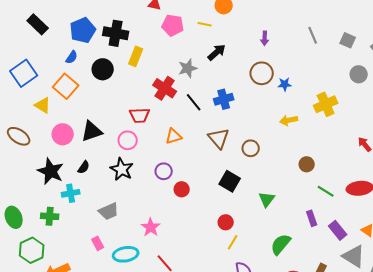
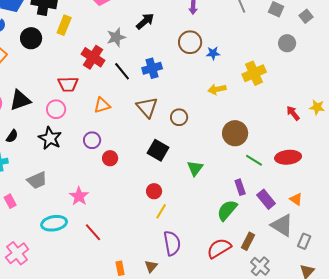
brown circle: (307, 164) -> (235, 133), size x1.6
pink rectangle: (98, 243) -> (10, 201), moved
green semicircle: (281, 244) -> (227, 210), moved

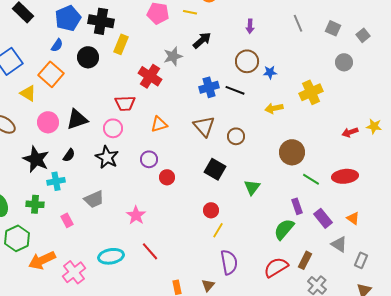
black line: (122, 71) -> (235, 90), moved, turned -30
red arrow: (293, 113) -> (350, 132), turned -70
cyan ellipse: (54, 223) -> (111, 256), moved
gray triangle: (282, 225) -> (339, 244), size x0.7

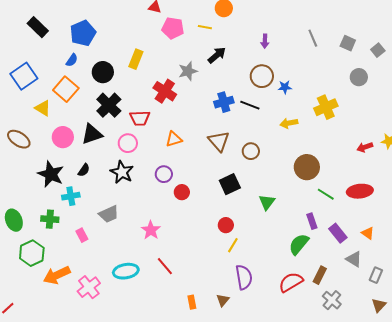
black cross: (101, 21) -> (109, 105), moved, turned 35
black square: (215, 169) -> (230, 184), turned 35

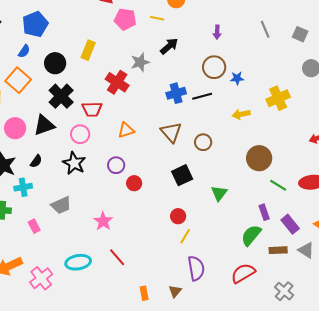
black line: (250, 105) -> (202, 96), turned -36
brown rectangle: (320, 275) -> (278, 250), moved, turned 60

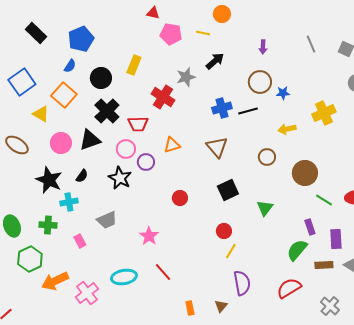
brown circle: (203, 142) -> (267, 157), moved
purple circle: (116, 165) -> (146, 162), moved
purple rectangle: (290, 224) -> (336, 239), turned 36

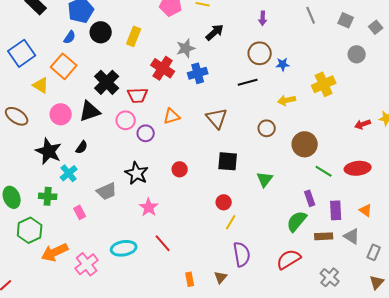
black circle: (101, 78) -> (101, 32), moved
blue cross: (222, 108) -> (198, 73), moved
black star: (120, 178) -> (137, 173), moved
black square: (228, 190) -> (228, 161), turned 30
cyan cross: (69, 202) -> (69, 173), turned -30

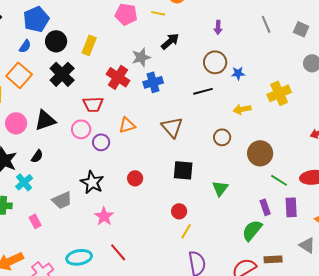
black cross: (107, 82) -> (62, 74), moved
purple rectangle: (336, 210) -> (291, 207), moved
brown rectangle: (324, 236) -> (273, 259), moved

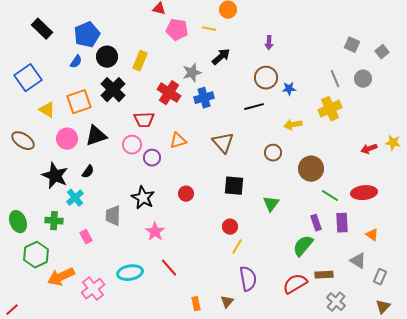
gray line: (266, 24) -> (335, 79), moved
orange square: (19, 75) -> (79, 102), moved, turned 30
gray trapezoid: (62, 200) -> (113, 216), turned 115

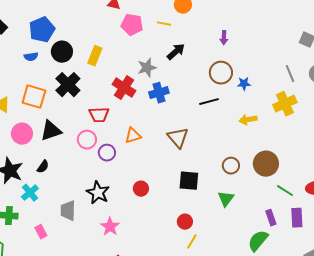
blue semicircle: (76, 62) -> (31, 57), turned 48
orange square: (79, 102) -> (34, 97), turned 35
brown circle: (273, 153) -> (231, 166), moved

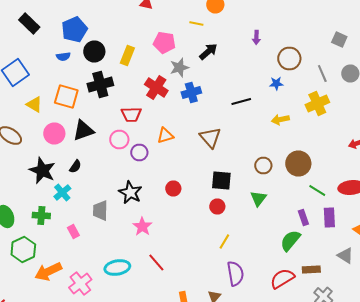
pink pentagon: (132, 25) -> (164, 42), moved
brown circle: (221, 73) -> (289, 58), moved
black cross: (68, 85) -> (100, 84), turned 30
red circle: (185, 222) -> (217, 206), moved

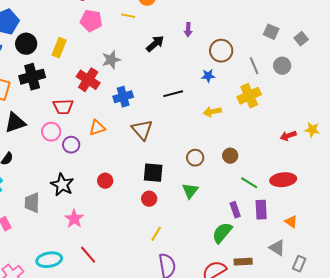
pink pentagon: (164, 42) -> (91, 21), moved
black arrow: (208, 52) -> (155, 44), moved
blue cross: (191, 92) -> (123, 97), moved
brown circle: (298, 164) -> (230, 156), size x0.6

